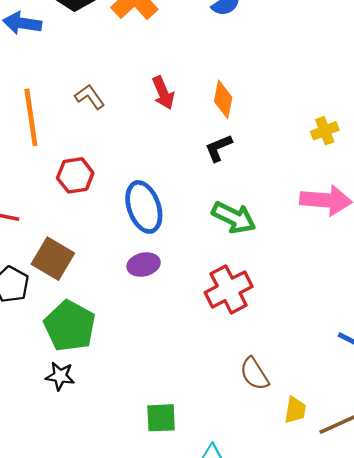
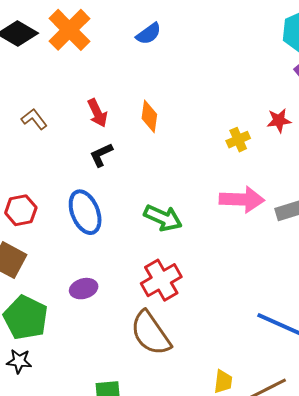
black L-shape: (218, 148) -> (101, 155), moved
red hexagon: (75, 175) -> (21, 210), moved
purple ellipse: (144, 265) -> (84, 289), moved
brown semicircle: (254, 374) -> (151, 333), moved, size x1.6

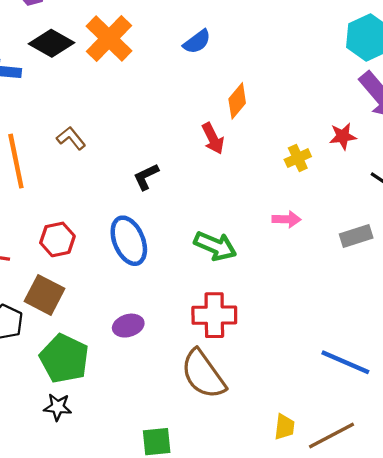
red arrow: (97, 113) -> (213, 138), moved
orange diamond: (149, 116) -> (237, 101), moved, turned 32
pink arrow: (242, 199) -> (286, 219), moved, size x0.6
red cross: (161, 280) -> (214, 315), turned 30

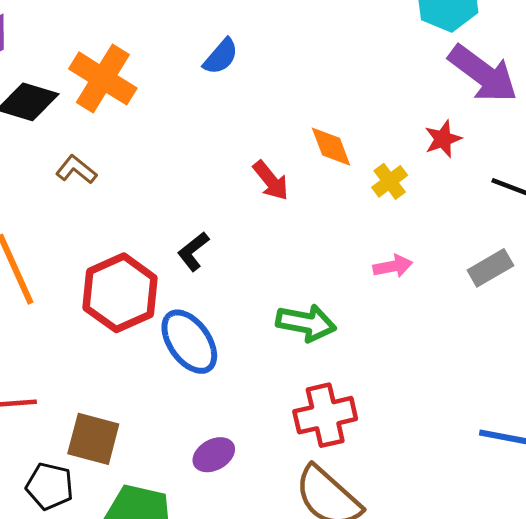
orange diamond: (237, 101) -> (331, 147), moved, turned -48
brown L-shape: (71, 138) -> (76, 170), moved
red hexagon: (57, 239) -> (120, 293), moved, size x1.6

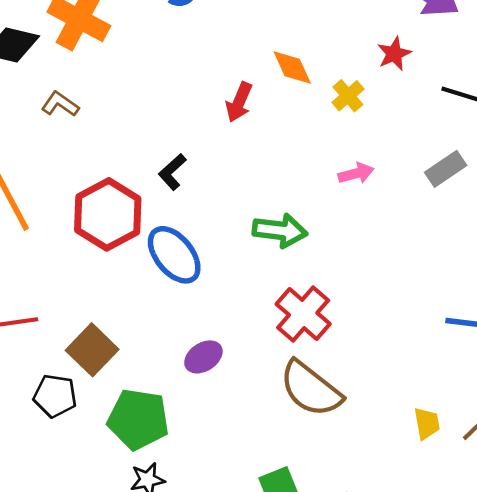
red arrow: (271, 181) -> (239, 102), turned 66
red cross: (325, 415) -> (303, 314), turned -32
brown square: (93, 439) -> (92, 350), turned 33

